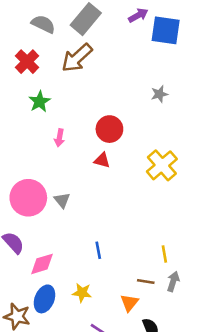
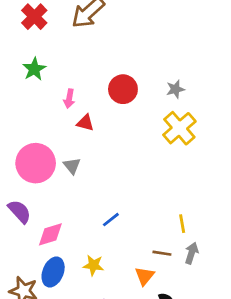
gray star: (159, 94) -> (175, 89), moved
green star: (40, 102) -> (34, 69), moved
red triangle: (102, 160) -> (85, 123), moved
blue line: (98, 250) -> (111, 220), turned 63

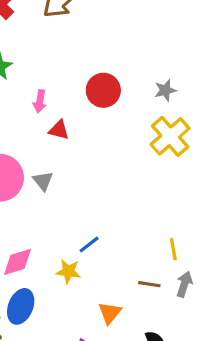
yellow star: (93, 265) -> (68, 271), moved
orange triangle: (144, 276) -> (110, 313), moved

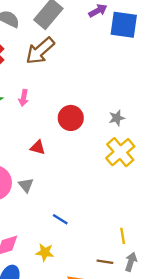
pink arrow: (40, 101) -> (24, 98), moved
blue line: (89, 244) -> (60, 219), moved, turned 70

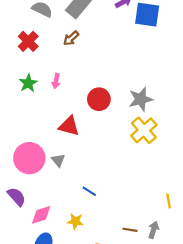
brown arrow: (40, 51) -> (71, 38), size x0.6
gray star: (117, 118) -> (141, 99), size x1.6
red triangle: (38, 147) -> (69, 126), size x1.5
yellow line: (123, 236) -> (169, 201), moved

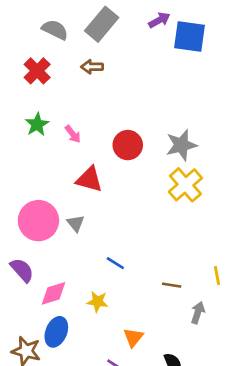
brown arrow: (71, 38) -> (92, 67), turned 42
pink arrow: (56, 81) -> (73, 134), moved, turned -48
brown line: (130, 230) -> (172, 285), moved

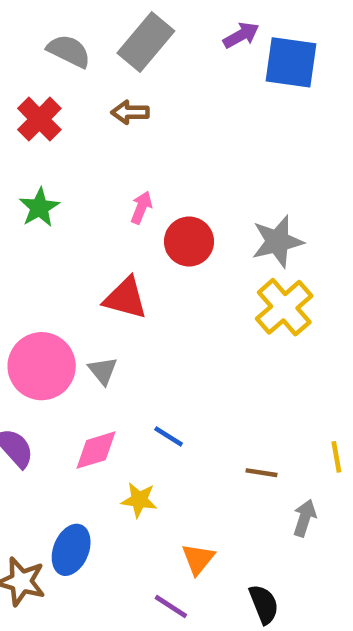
pink arrow: (73, 134) -> (141, 207), moved, turned -120
pink diamond: (54, 293) -> (96, 450), moved

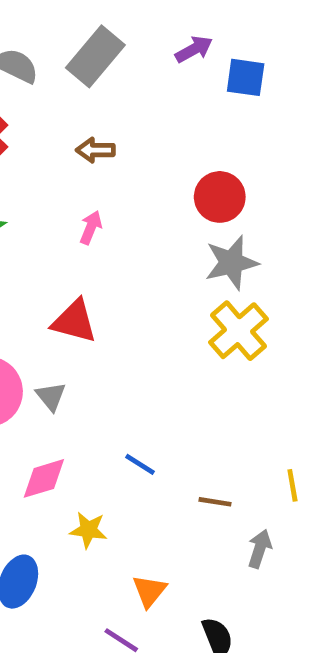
blue square: (291, 62) -> (246, 77), size x0.7
brown arrow: (130, 112) -> (95, 150), moved
red circle: (189, 241) -> (220, 197), moved
blue line: (169, 436) -> (140, 464), moved

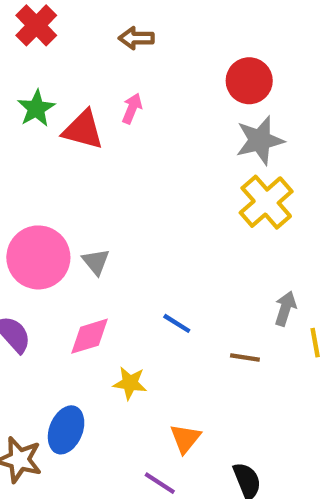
red triangle: (74, 321) -> (83, 130), moved
gray arrow: (260, 549) -> (285, 309), moved

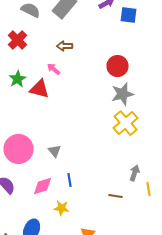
pink arrow: (132, 108) -> (54, 69), moved, turned -72
gray triangle: (96, 262) -> (54, 151), moved
blue line: (177, 323) -> (70, 180), moved, turned 48

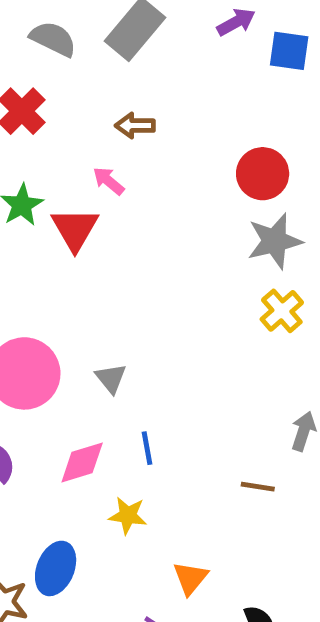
red triangle: (40, 89) -> (75, 229), turned 45
yellow cross: (126, 123) -> (282, 311), size x0.7

